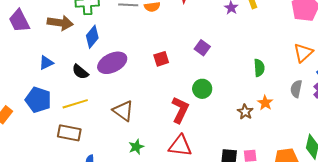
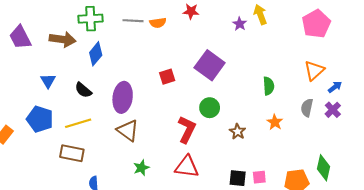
purple square: (202, 48) -> (210, 65), size x1.8
blue triangle: (46, 63) -> (48, 81), turned -35
purple ellipse: (112, 63) -> (123, 97), moved, turned -56
brown star: (245, 112) -> (238, 132), moved

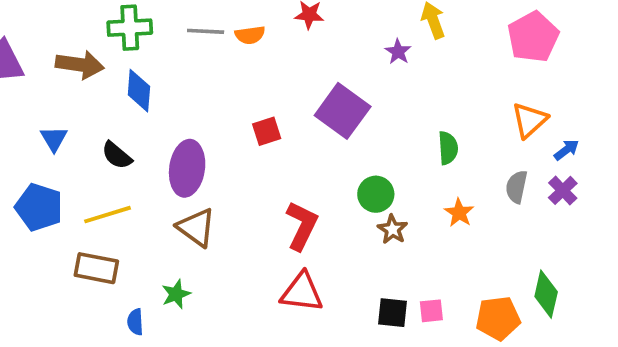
purple star: (240, 24) -> (398, 52), moved
blue diamond: (96, 54) -> (139, 91), turned -35
green circle: (210, 108) -> (376, 194), moved
green star: (141, 168) -> (176, 294), moved

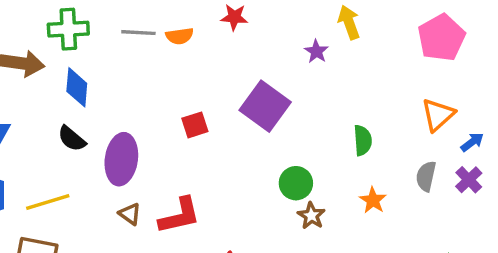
black semicircle: (117, 155) -> (72, 139), moved
red L-shape: (302, 226) -> (180, 216), moved, turned 51
brown triangle: (196, 228) -> (130, 214), size x0.6

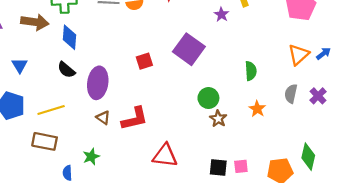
blue arrow: (472, 142) -> (323, 54), moved

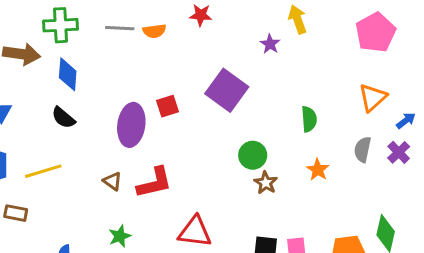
blue arrow: (323, 54) -> (406, 121), moved
purple ellipse: (98, 83) -> (131, 125), moved
brown rectangle: (45, 141) -> (16, 213), moved, size x0.7
green star: (91, 157) -> (120, 236), moved

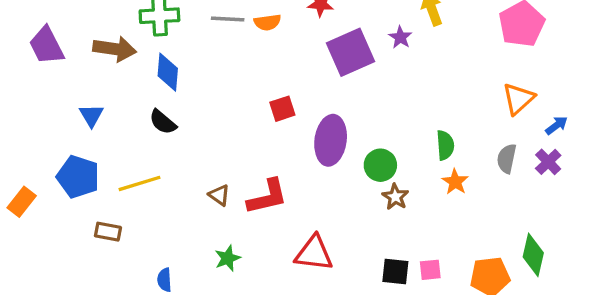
purple square: (227, 90) -> (351, 52), moved, turned 30
green semicircle: (309, 119) -> (445, 145), moved
purple ellipse: (131, 125) -> (331, 140), moved

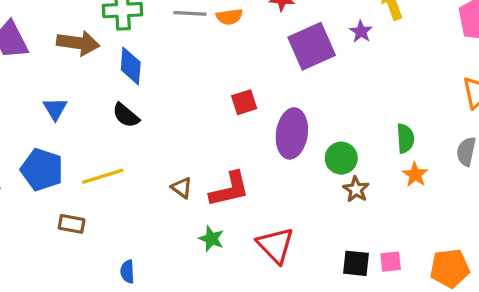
red triangle: (314, 253) -> (275, 245), turned 39
green star: (228, 258) -> (211, 239), moved, turned -30

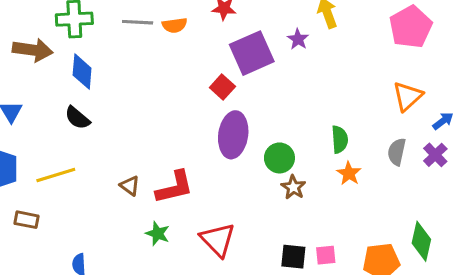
red square: (244, 102) -> (222, 87), moved, turned -30

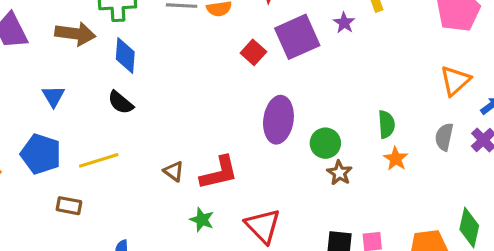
red square: (222, 87) -> (253, 52), moved

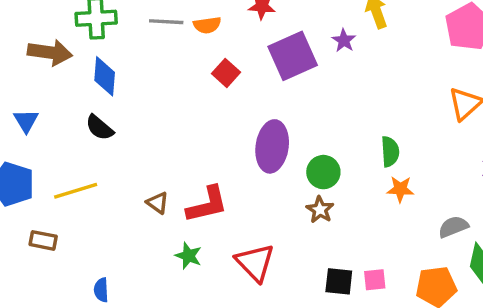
red square: (253, 52) -> (226, 73), moved
gray semicircle: (444, 137) -> (453, 227), moved, turned 56
orange star: (396, 159) -> (400, 189), turned -30
brown star: (339, 173) -> (320, 210), moved

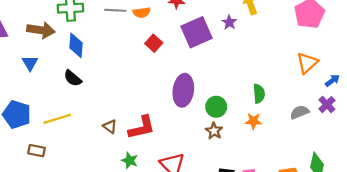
blue triangle: (26, 121) -> (30, 63), moved
orange star: (400, 189) -> (253, 121), moved
gray semicircle: (453, 227) -> (300, 112), moved

